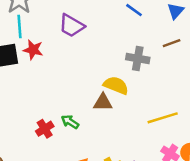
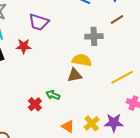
red star: (33, 50) -> (24, 46), moved

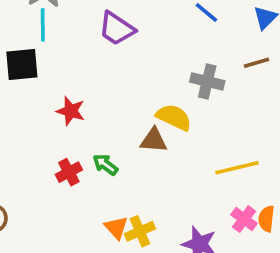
red star: (24, 46) -> (71, 111), moved
yellow cross: (92, 123) -> (140, 231), moved

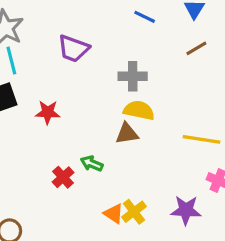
gray cross: (207, 81) -> (133, 76), moved
red star: (71, 111) -> (48, 112), moved
yellow line: (237, 168) -> (202, 139), turned 36

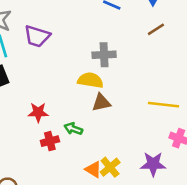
purple trapezoid: (73, 49) -> (37, 36), moved
yellow semicircle: (139, 110) -> (90, 80), moved
red star: (48, 112) -> (38, 112), moved
red cross: (63, 177) -> (50, 141), turned 30

